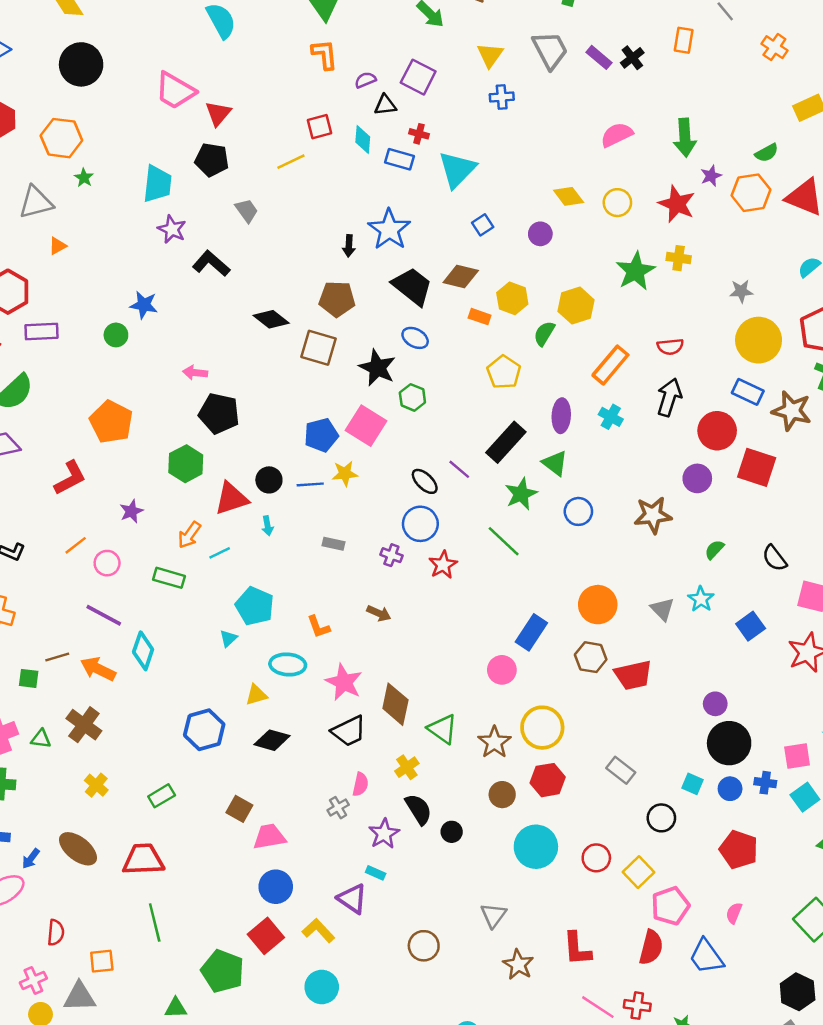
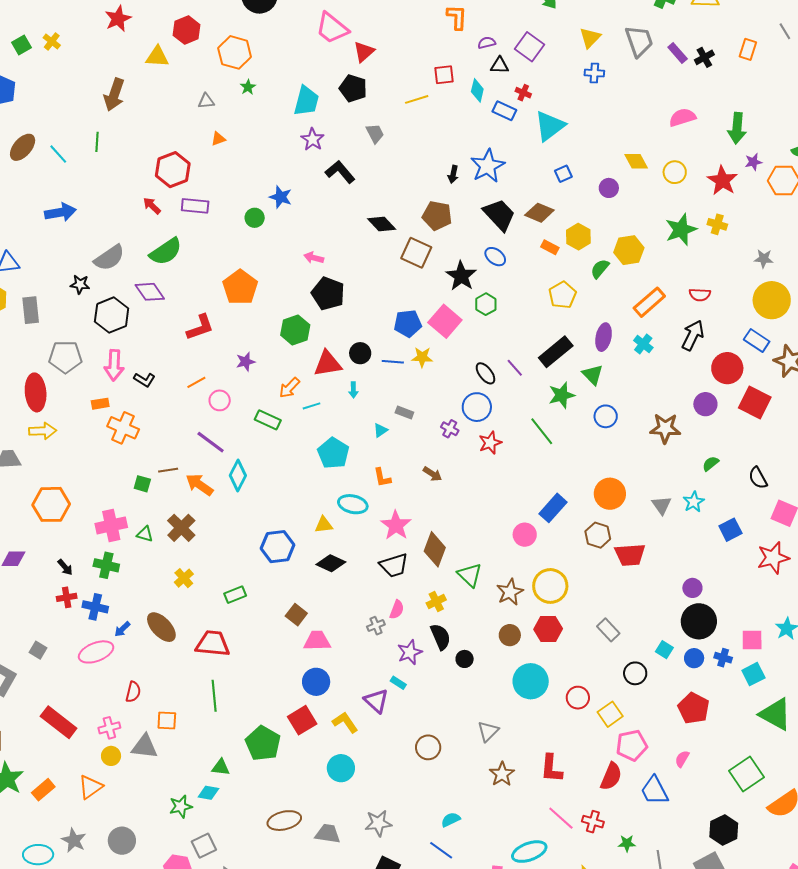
gray triangle: (36, 202) -> (206, 101), size x0.6
cyan triangle: (228, 638) -> (380, 430), moved

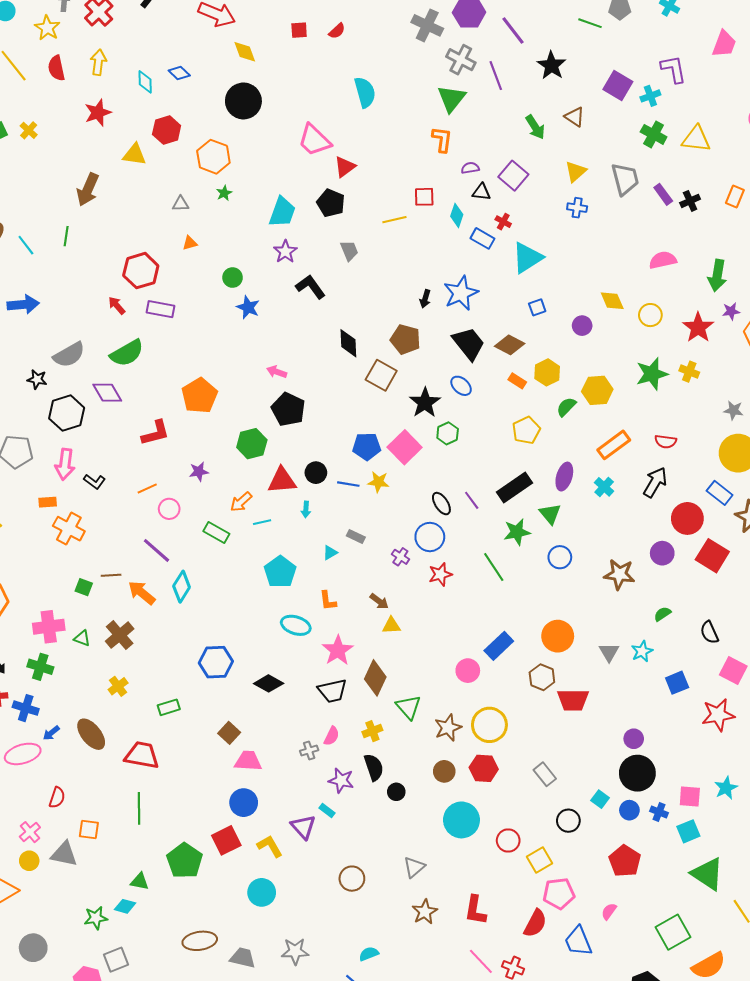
green circle: (255, 218) -> (233, 278), moved
black diamond: (382, 224) -> (348, 343), turned 36
yellow triangle: (324, 525) -> (391, 626), moved
purple star: (410, 652) -> (341, 780), turned 30
pink cross: (109, 728) -> (30, 832), turned -30

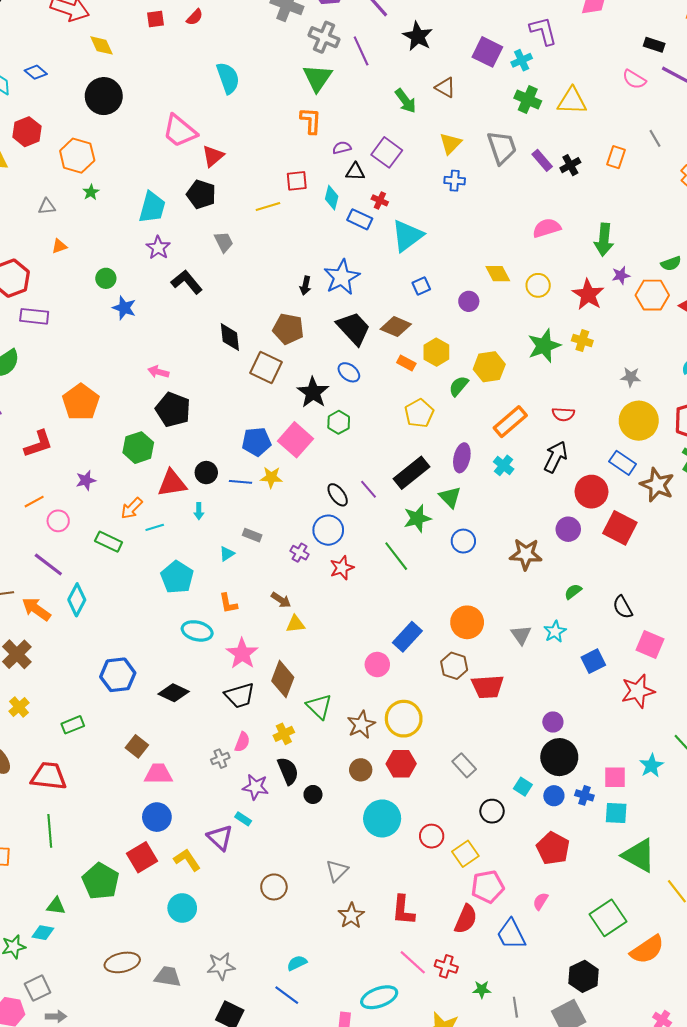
cyan square: (688, 831) -> (616, 813), turned 30

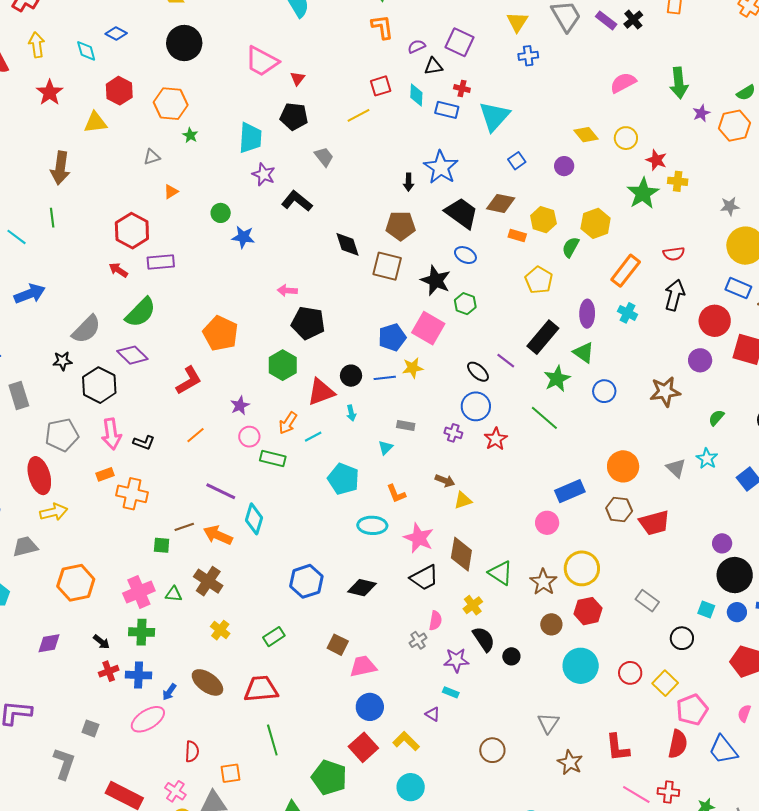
red triangle: (213, 156) -> (298, 78), size x0.7
red star: (588, 295) -> (656, 160), moved, size x0.7
pink circle: (58, 521) -> (249, 437), moved
blue rectangle: (407, 637) -> (570, 491), turned 36
purple triangle: (220, 838) -> (433, 714), size x0.6

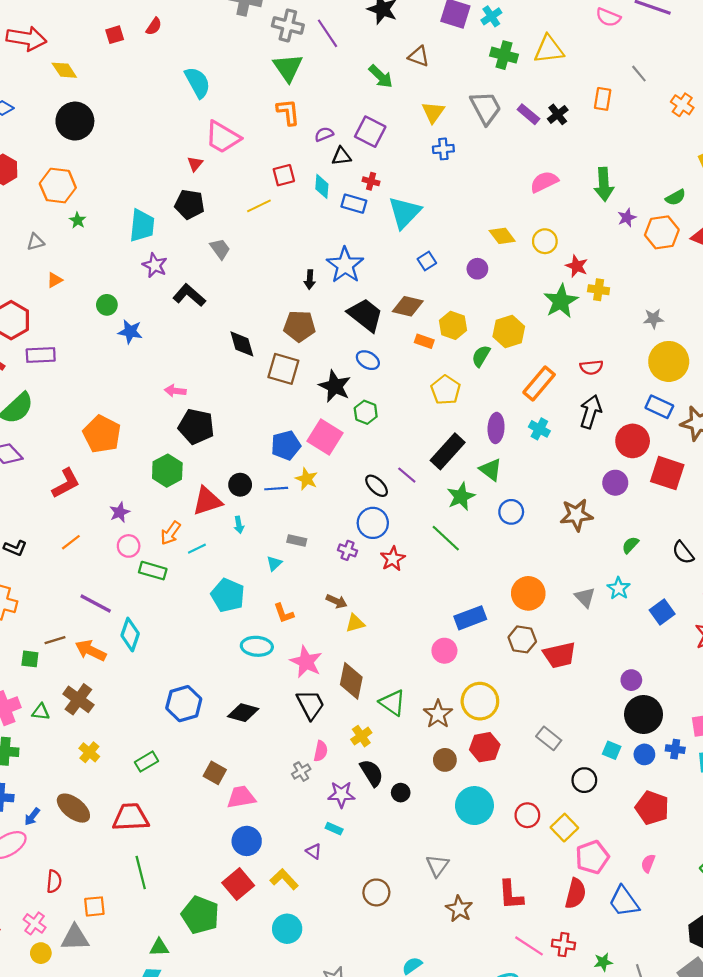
pink trapezoid: (262, 61) -> (223, 137), moved
yellow star: (413, 368) -> (307, 479), turned 30
black trapezoid: (424, 578) -> (310, 705), turned -92

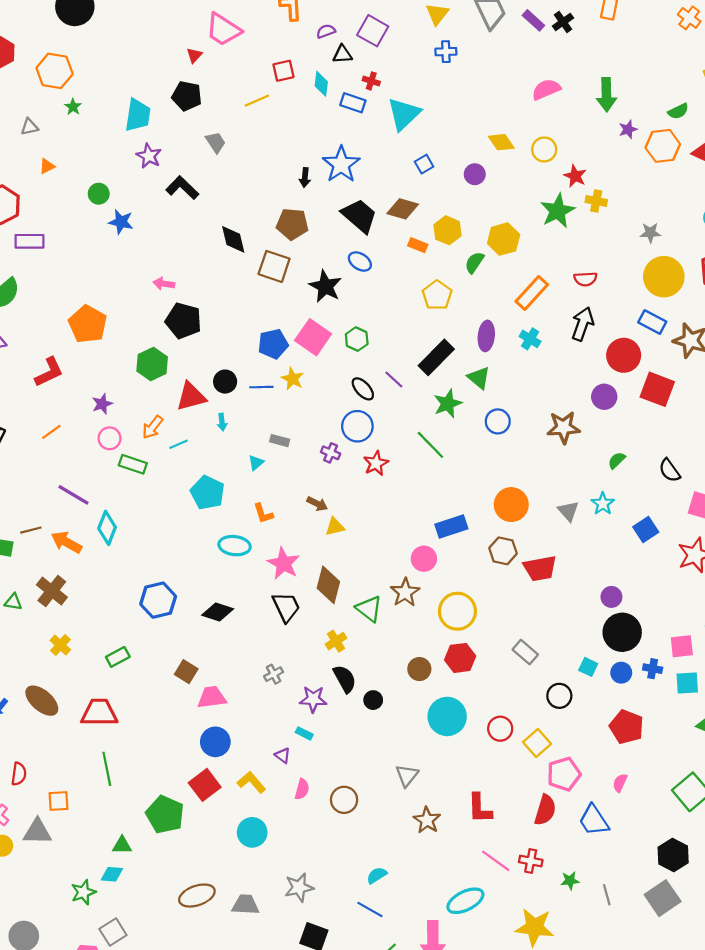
green hexagon: (366, 412) -> (357, 339), moved
brown star: (438, 714) -> (405, 592), moved
pink semicircle: (321, 751) -> (302, 789), moved

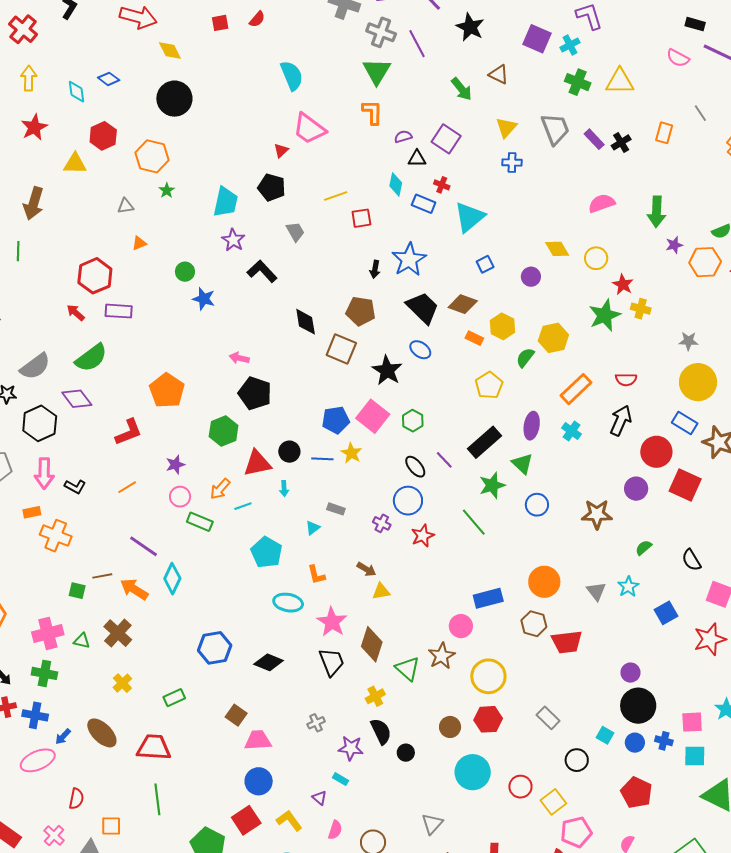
red square: (283, 71) -> (361, 218), moved

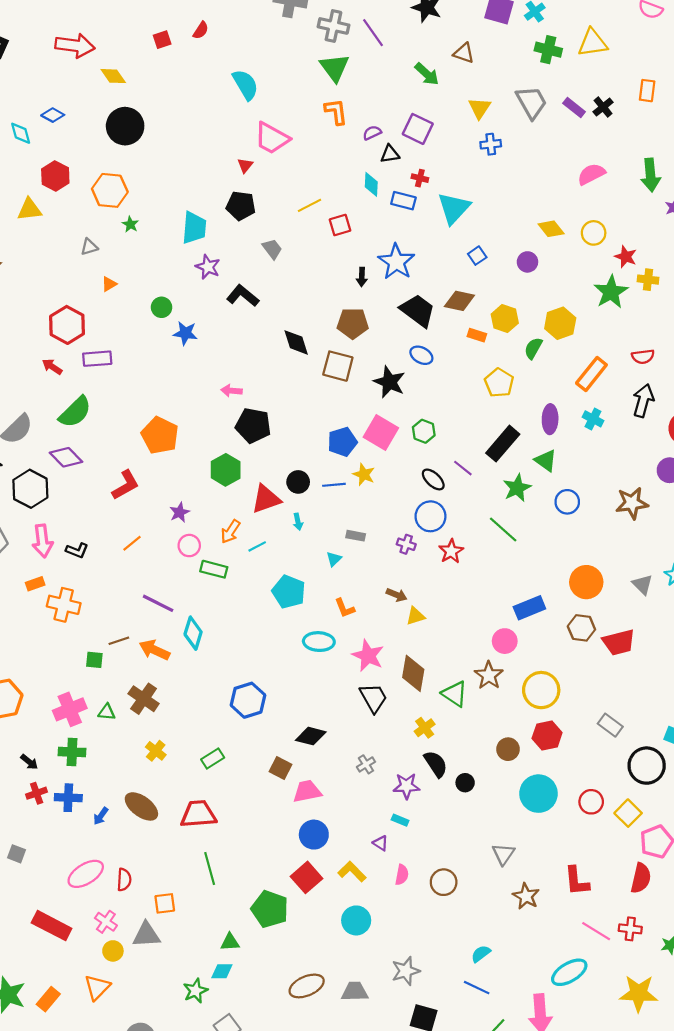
black diamond: (269, 662) -> (311, 736), moved
pink ellipse: (38, 760) -> (86, 874), moved
black circle: (577, 760) -> (647, 766), size x1.5

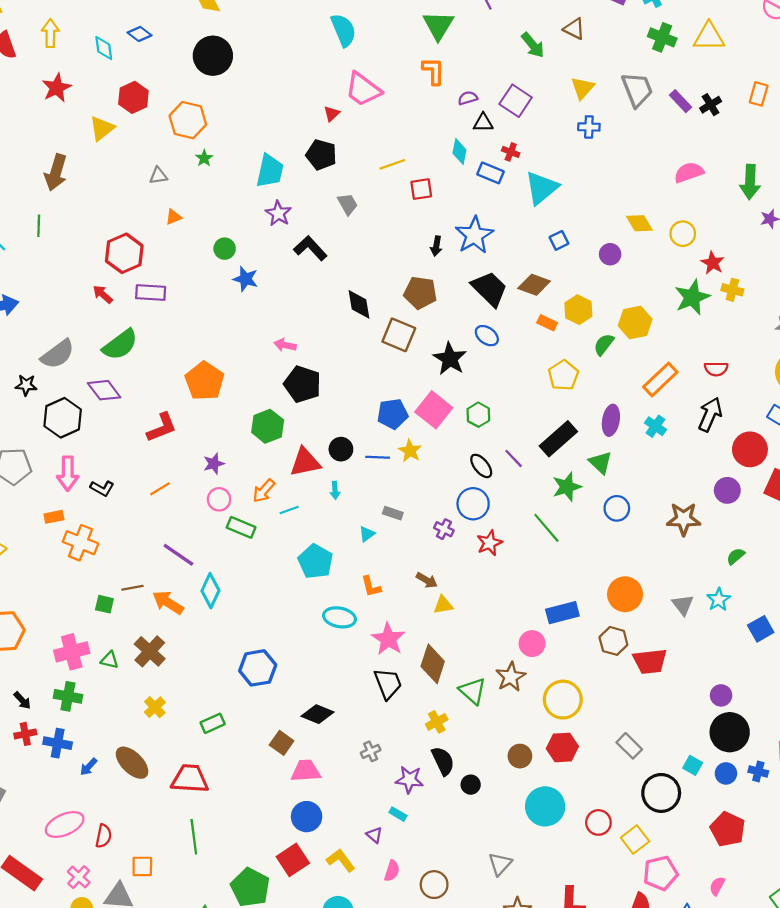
yellow triangle: (30, 209) -> (102, 128), turned -40

